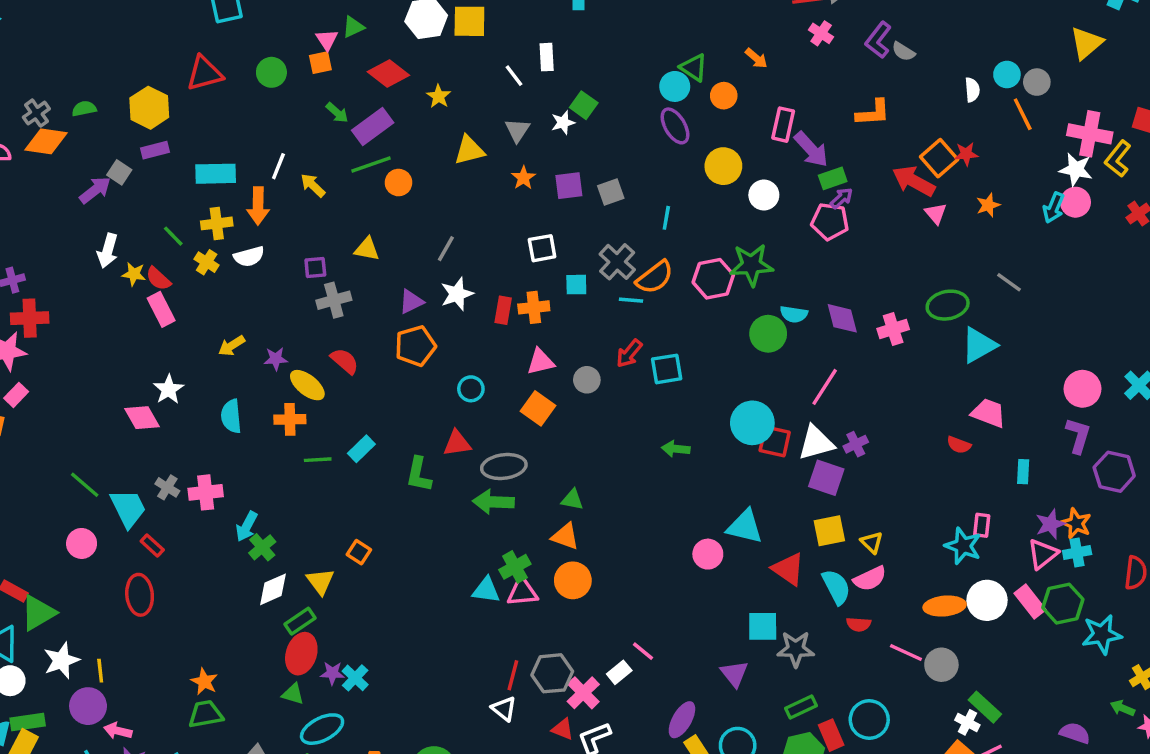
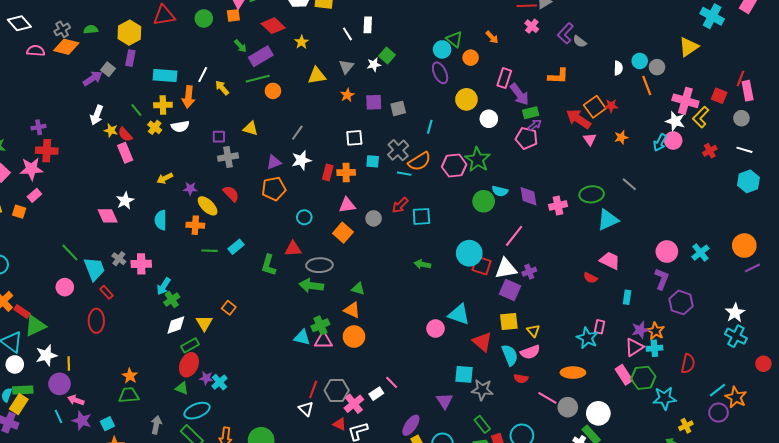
purple rectangle: (155, 150) -> (130, 58), turned -70
green star: (751, 265) -> (478, 159), turned 30
white circle: (987, 600) -> (598, 413), moved
green rectangle: (801, 707) -> (482, 424), turned 72

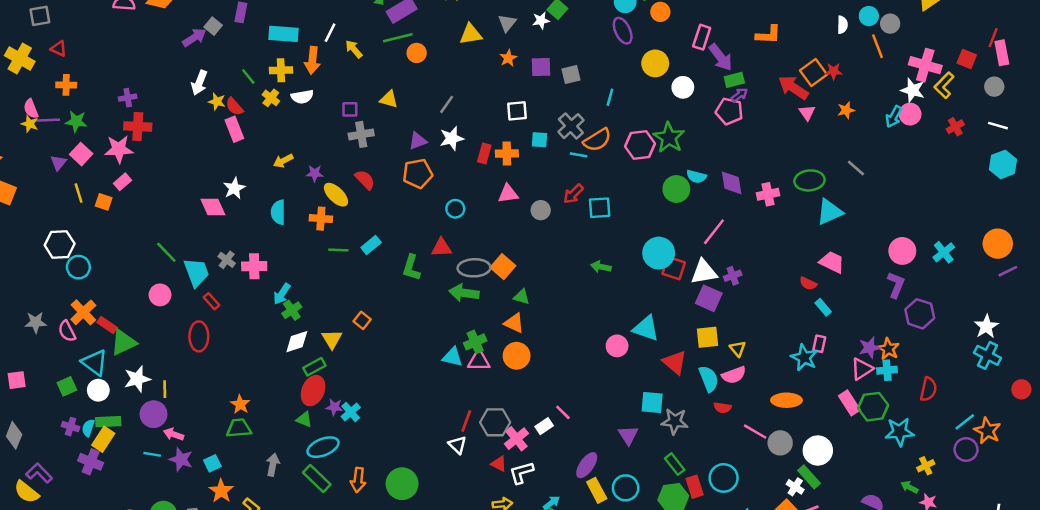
orange square: (343, 233) -> (503, 267), moved
cyan rectangle: (627, 297) -> (823, 307), moved, turned -48
cyan line: (58, 416) -> (152, 454), turned -56

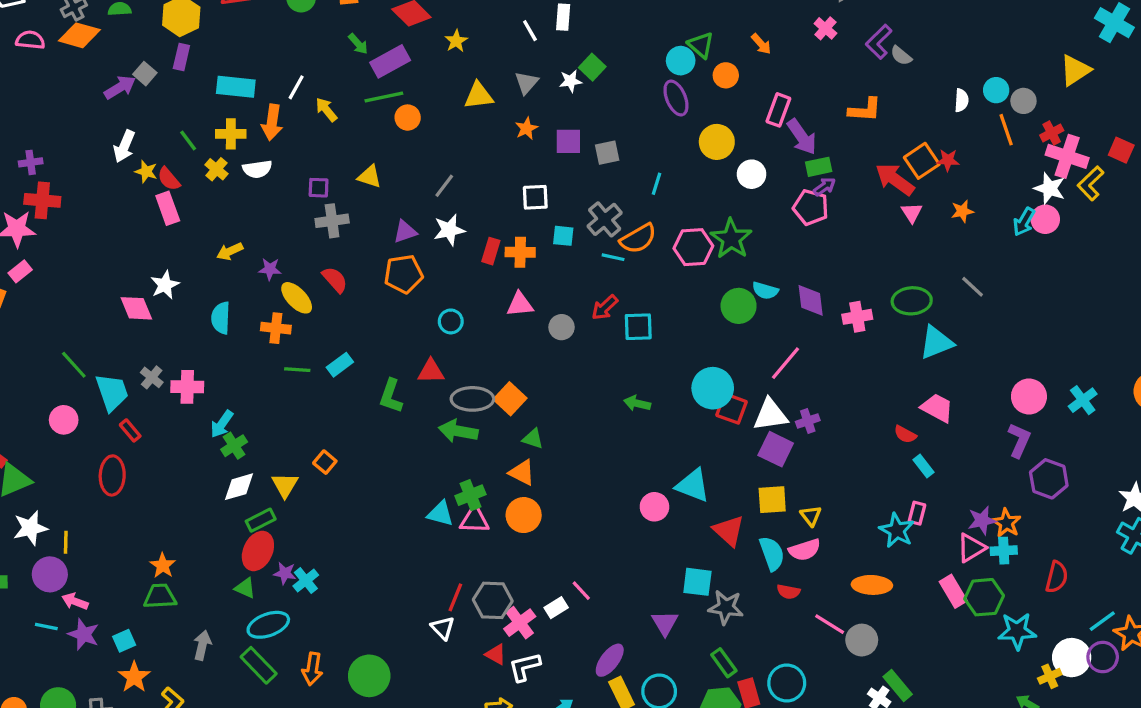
red cross: (955, 127) -> (1052, 133), moved
white circle: (818, 450) -> (1072, 658), moved

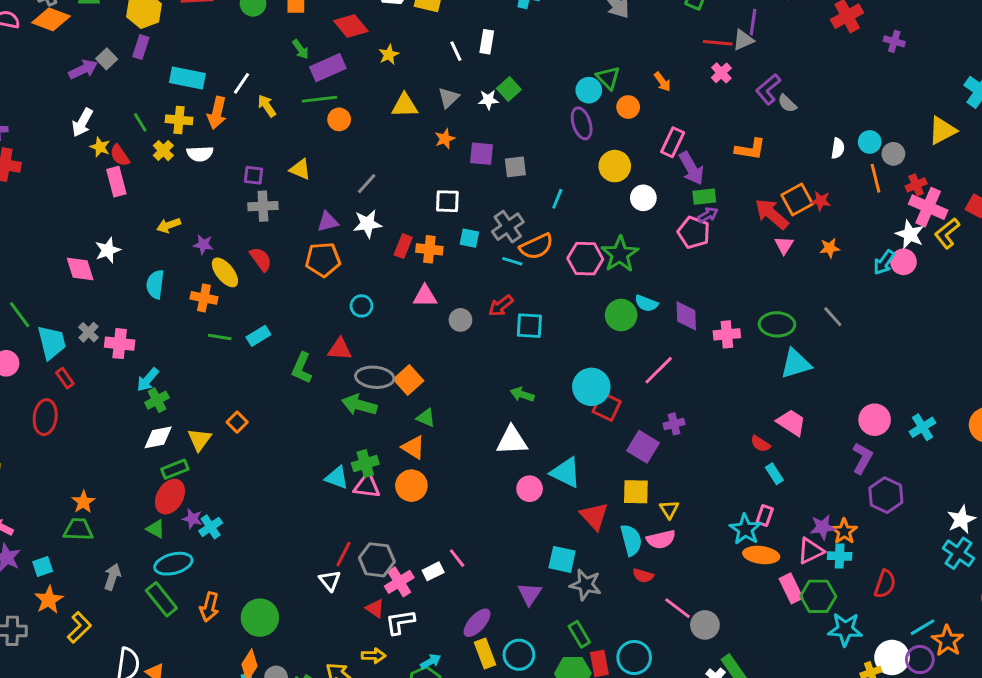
white triangle: (770, 415) -> (512, 441), moved
orange ellipse: (872, 585) -> (761, 555), moved

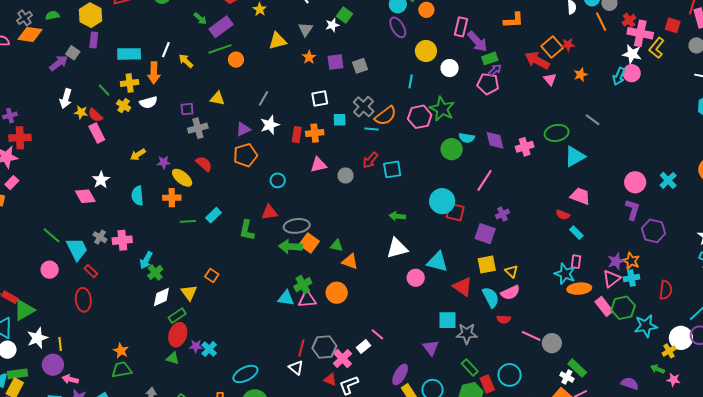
cyan line: (557, 199) -> (411, 81), moved
orange square: (408, 380) -> (309, 243), moved
orange triangle: (413, 447) -> (350, 261), moved
cyan ellipse: (173, 564) -> (245, 374), moved

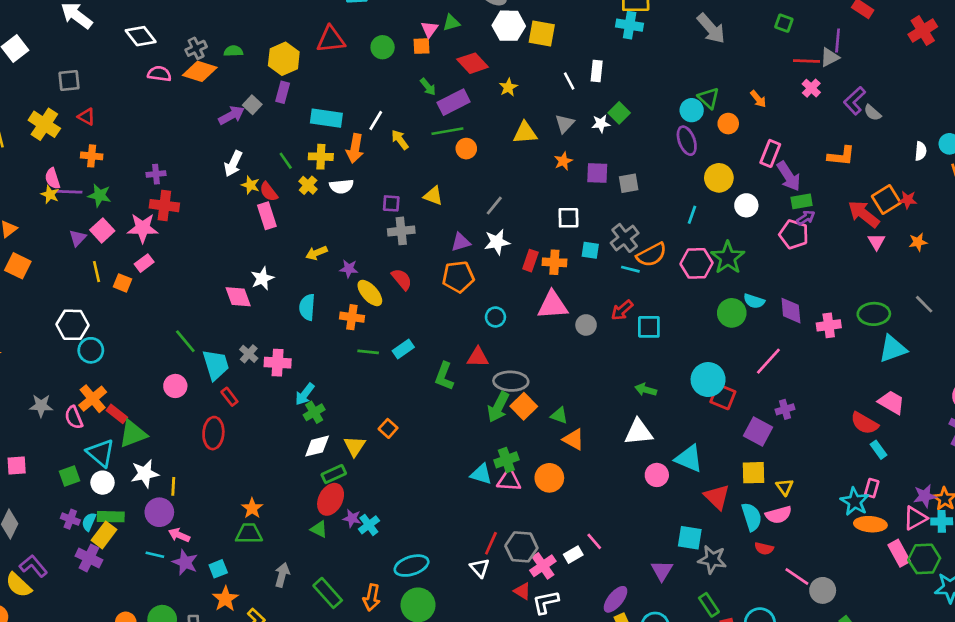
pink triangle: (318, 165) -> (553, 305), size x1.4
red semicircle: (563, 215) -> (864, 423), size x1.5
green arrow: (290, 247) -> (498, 407), turned -75

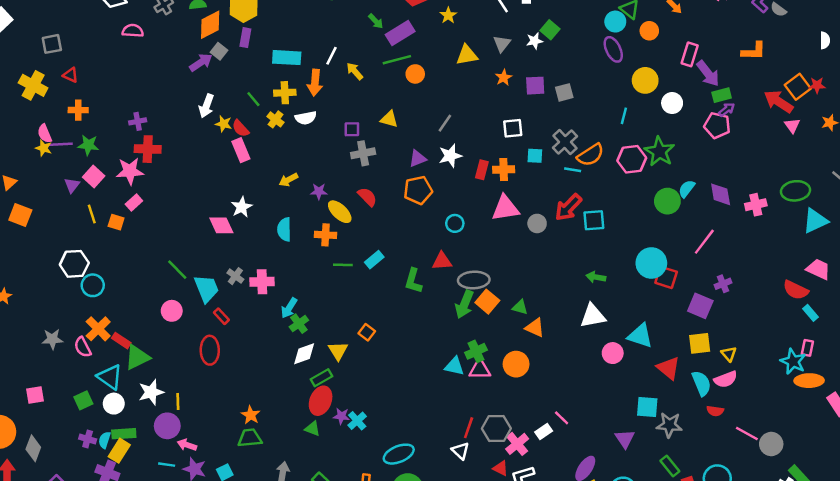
orange diamond: (200, 71) -> (210, 25), moved, turned -40
cyan semicircle: (754, 301) -> (687, 189), turned 114
red arrow: (622, 310) -> (568, 207), size x1.4

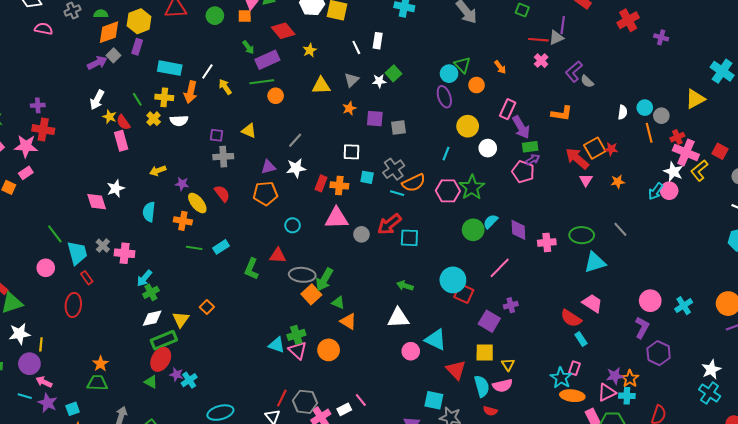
green arrow: (464, 304) -> (324, 279), moved
pink triangle: (480, 369) -> (298, 350), turned 36
green rectangle: (321, 378) -> (164, 340), size x1.4

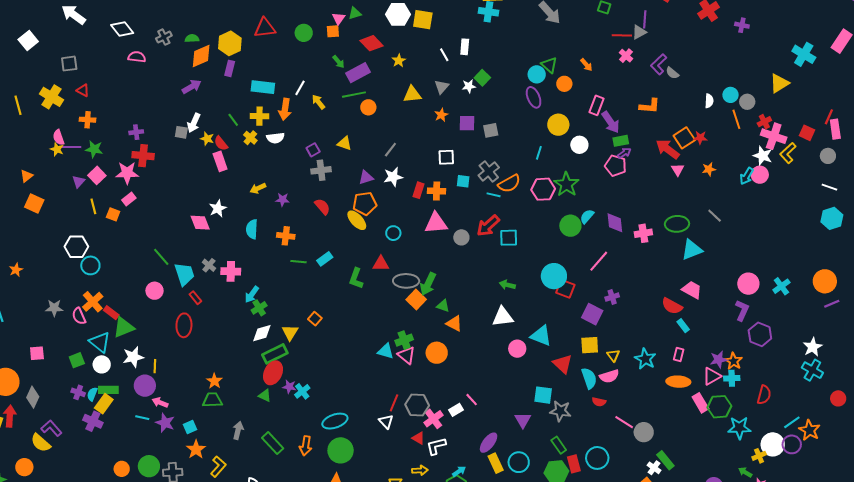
gray square: (114, 55) -> (181, 132), moved, turned -32
purple square: (216, 135) -> (313, 150), turned -32
yellow ellipse: (197, 203) -> (357, 220), moved
cyan star: (561, 378) -> (645, 359), moved

